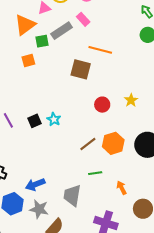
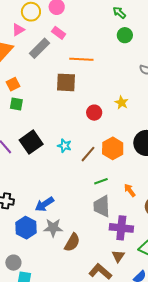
green square: (42, 41) -> (16, 104), moved, turned 32
cyan star: (54, 119) -> (64, 146), moved
black square: (35, 121) -> (31, 142), size x1.6
gray trapezoid: (72, 195) -> (102, 206), moved

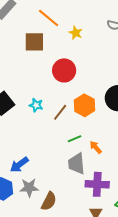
orange line: (81, 59) -> (49, 18), turned 40
yellow star: (122, 103) -> (76, 33), moved
red circle: (94, 113) -> (64, 70), size x1.5
orange arrow: (130, 190) -> (96, 147), moved

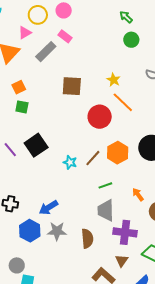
orange line: (49, 18) -> (123, 102), moved
cyan star: (36, 105) -> (70, 162), moved
orange arrow: (96, 147) -> (138, 195), moved
brown semicircle: (49, 201) -> (87, 238), moved, turned -36

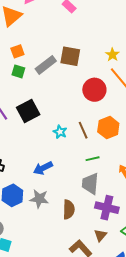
gray rectangle: (46, 52) -> (46, 65), moved
brown line: (93, 158) -> (83, 130), turned -72
blue arrow: (49, 208) -> (43, 168), moved

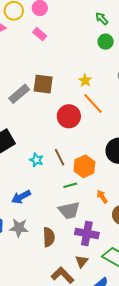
orange hexagon: (108, 128) -> (84, 166), moved
gray trapezoid: (90, 184) -> (69, 210), turned -105

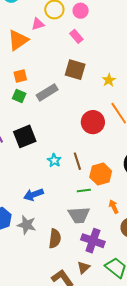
yellow star: (85, 80) -> (109, 80), moved
brown square: (43, 84) -> (75, 70), moved

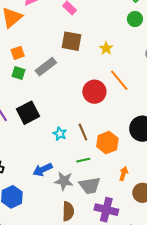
green line: (84, 191) -> (83, 160), moved
orange arrow: (114, 207) -> (124, 174), turned 48
gray star: (27, 225) -> (64, 181), moved

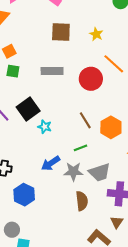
gray rectangle: (46, 67) -> (52, 71), moved, turned 45
cyan star: (60, 134) -> (45, 127), moved
green line: (83, 160) -> (80, 148), moved

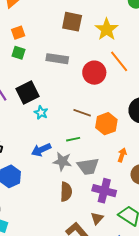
yellow star: (96, 34) -> (107, 29), size x1.6
brown line: (85, 120) -> (82, 113), turned -48

